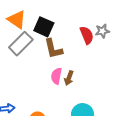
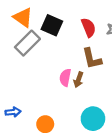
red semicircle: (87, 35) -> (89, 28), moved
brown L-shape: (53, 49) -> (92, 59), moved

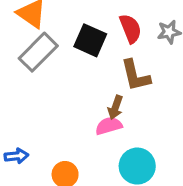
black square: (52, 25) -> (90, 40), moved
pink semicircle: (65, 78) -> (109, 126), moved, turned 63

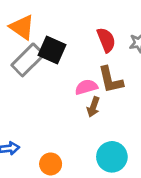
black square: (90, 40) -> (52, 50), moved
pink semicircle: (109, 126) -> (86, 87), moved

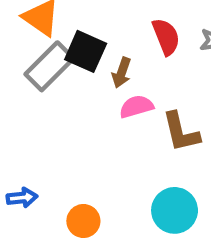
brown L-shape: (110, 80) -> (181, 132), moved
brown arrow: (93, 107) -> (122, 73), moved

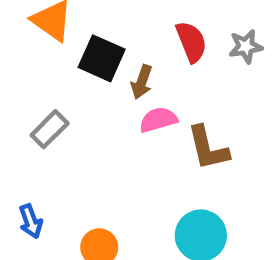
gray rectangle: (50, 66) -> (50, 129), moved, size x0.7
blue arrow: (22, 198) -> (31, 221), turned 76

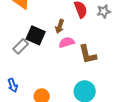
black square: (102, 58) -> (36, 35), moved

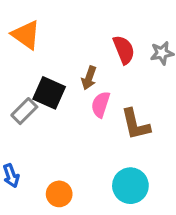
pink semicircle: (67, 42) -> (101, 104), turned -56

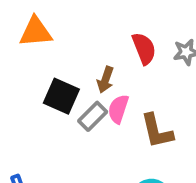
orange triangle: (26, 35) -> (36, 32), turned -40
gray rectangle: (24, 111) -> (93, 116), moved

